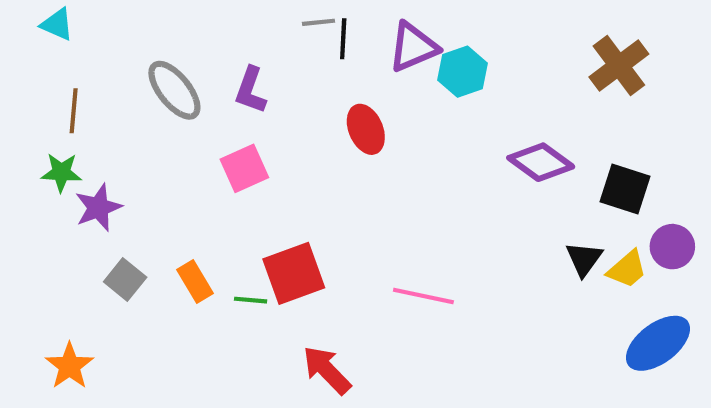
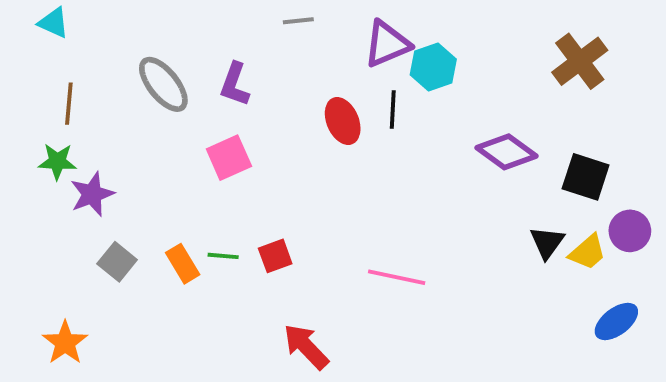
black line: (343, 39) -> (393, 109), moved
red square: (294, 273) -> (275, 256), size x0.6
green line: (251, 300) -> (223, 256), moved
blue ellipse: (658, 343) -> (616, 321), size x0.7

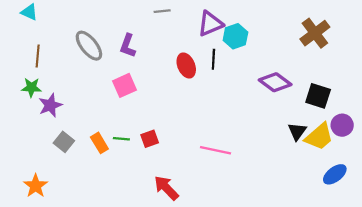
yellow trapezoid: (587, 252) -> (319, 137), size x1.4

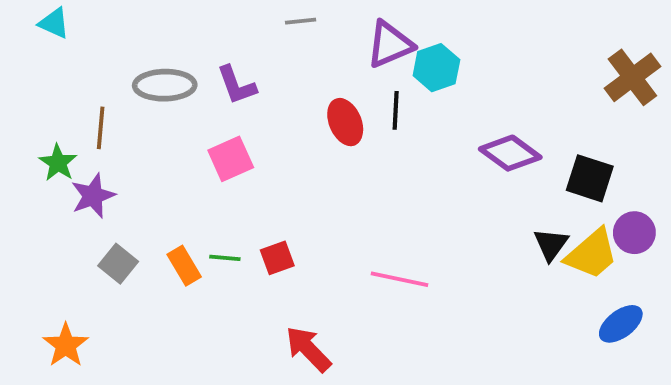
brown cross: (315, 33) -> (632, 77), moved
gray ellipse: (89, 46) -> (165, 85), turned -52
purple L-shape: (128, 46) -> (237, 85), turned -40
brown line: (38, 56) -> (101, 128), moved
green star: (31, 87) -> (58, 163), turned 30

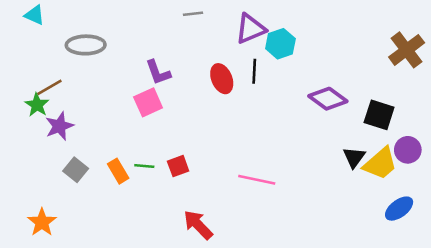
gray ellipse: (165, 85) -> (86, 45), moved
purple L-shape: (237, 85) -> (158, 72), moved
brown line: (101, 128) -> (49, 87), moved, turned 55

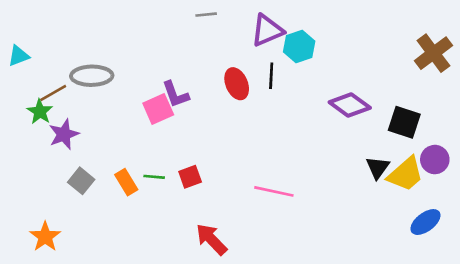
cyan triangle: (34, 15) -> (19, 56), moved, turned -45
gray ellipse: (86, 45) -> (92, 76), moved
purple L-shape: (158, 72) -> (175, 94), moved

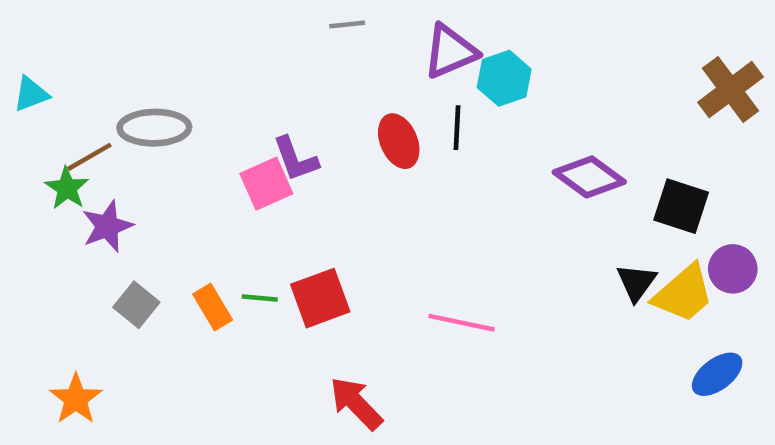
red square: (190, 177) -> (320, 298), size x1.5

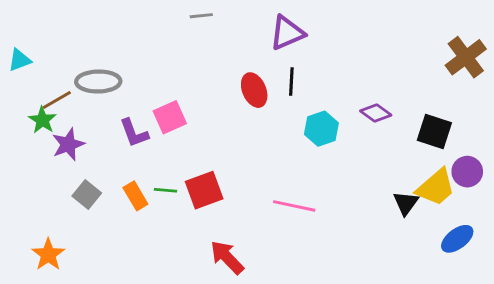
gray line: (347, 25) -> (201, 16), moved
cyan hexagon: (504, 78) -> (321, 129), moved
purple L-shape: (296, 159) -> (134, 133), moved
purple diamond: (589, 177) -> (376, 113), size x0.7
black triangle: (636, 282) -> (406, 203), moved

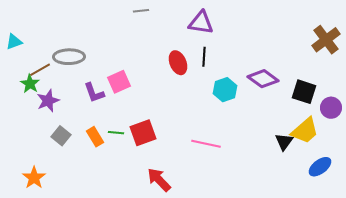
purple triangle: (287, 33) -> (201, 23), turned 32
purple diamond: (376, 113) -> (263, 79), size x1.4
purple circle: (467, 172) -> (331, 108), moved

